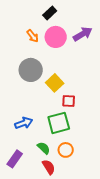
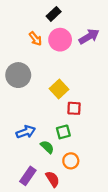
gray circle: (31, 70) -> (18, 75), moved
green square: (59, 123) -> (63, 132), size x0.6
green semicircle: (44, 148) -> (47, 147), moved
purple rectangle: (15, 159) -> (28, 176), moved

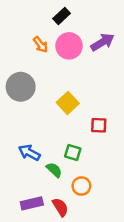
red square: (74, 108) -> (99, 125), moved
blue arrow: (26, 132) -> (29, 153), turned -132
green square: (63, 132) -> (73, 153), turned 32
purple rectangle: (28, 176) -> (32, 203), turned 42

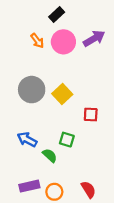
gray circle: (21, 87) -> (32, 90), moved
orange circle: (81, 186) -> (54, 192), moved
red semicircle: (60, 207) -> (88, 190), moved

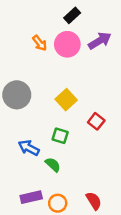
black rectangle: (57, 15) -> (72, 15), moved
gray circle: (32, 90) -> (17, 95), moved
red square: (91, 115) -> (96, 121), turned 35
green square: (67, 140) -> (60, 136), moved

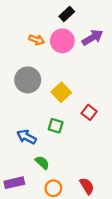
orange arrow: (40, 43) -> (37, 40), turned -32
gray circle: (17, 95) -> (28, 80), moved
green semicircle: (53, 165) -> (42, 163), moved
purple rectangle: (31, 197) -> (14, 183), moved

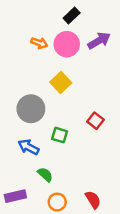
gray circle: (28, 80) -> (31, 109), moved
yellow square: (61, 92) -> (61, 82), moved

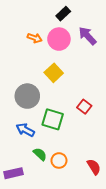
purple arrow: (99, 41) -> (87, 36), turned -102
green square: (60, 135) -> (53, 119), size x1.5
red semicircle: (93, 200) -> (94, 167), moved
orange circle: (57, 202) -> (59, 160), moved

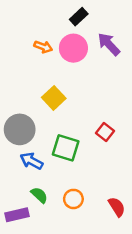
yellow square: (54, 73) -> (54, 98), moved
gray circle: (27, 96) -> (20, 129), moved
green semicircle: (40, 154) -> (39, 195), moved

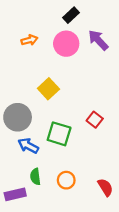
orange arrow: (43, 47) -> (29, 40), moved, turned -35
green semicircle: (39, 195) -> (35, 177), turned -140

